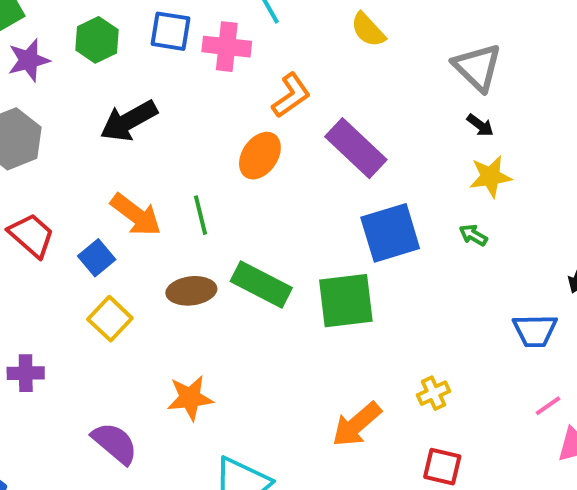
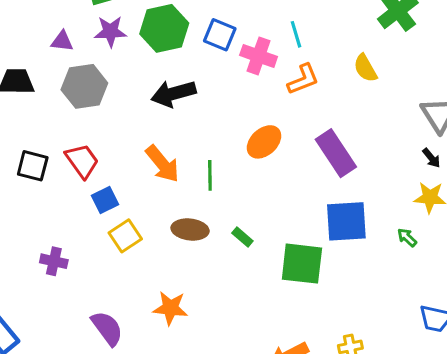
green hexagon: (97, 40) -> (164, 28), size x1.4
orange L-shape: (291, 95) -> (303, 79), moved
blue square: (97, 258) -> (105, 200), moved
green rectangle: (261, 285) -> (242, 237), size x0.5

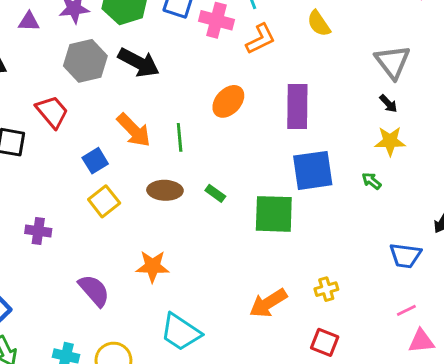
gray hexagon: (84, 86) -> (85, 61), moved
black arrow: (174, 94) -> (139, 63), turned -132
purple rectangle: (336, 153) -> (297, 106), turned 39
red trapezoid: (82, 161) -> (52, 112), moved
blue square: (105, 200) -> (95, 161), moved

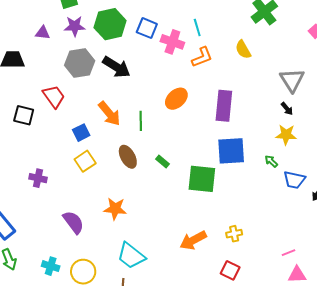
brown ellipse: (165, 190) -> (128, 157), turned 55
blue trapezoid: (405, 256) -> (294, 180), moved

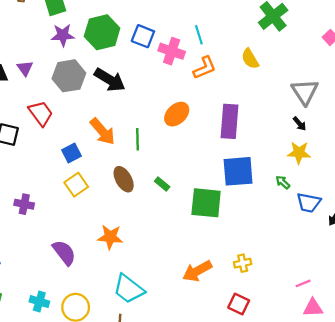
purple triangle: (43, 33) -> (25, 68), moved, turned 49

